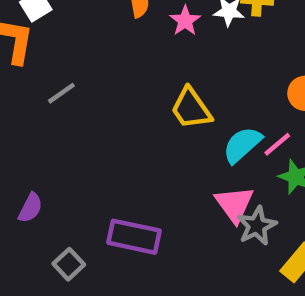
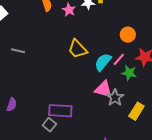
gray line: (61, 93) -> (18, 51), turned 56
pink triangle: (234, 204) -> (103, 89), turned -30
gray square: (69, 264) -> (49, 125), moved

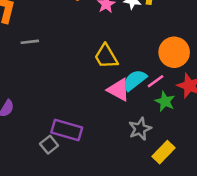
orange circle: (128, 35) -> (174, 52), size x1.5
gray line: (18, 51) -> (30, 42), turned -32
pink triangle: (103, 89) -> (119, 90), moved

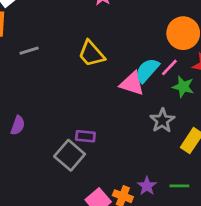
yellow trapezoid: (106, 56) -> (91, 54), moved
purple rectangle: (67, 130) -> (85, 136), size x0.6
gray square: (49, 145) -> (70, 155), size x1.5

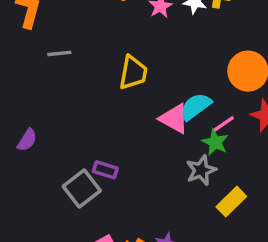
yellow trapezoid: (91, 54) -> (133, 73), turned -140
pink line: (169, 67) -> (223, 124), moved
green star: (183, 87) -> (215, 142), moved

